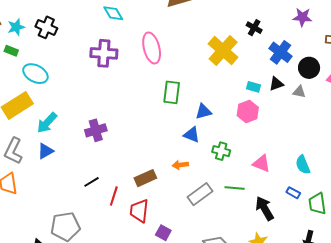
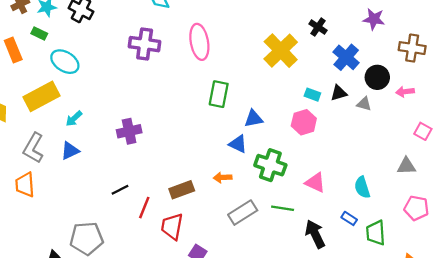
cyan arrow: (47, 123) -> (74, 119), size x0.7
green cross: (221, 151) -> (270, 165), size x1.5

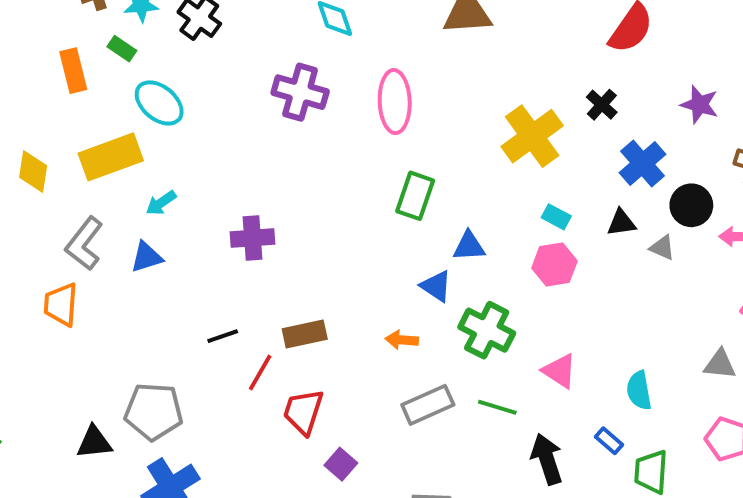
cyan rectangle: (312, 95) -> (556, 217), moved
brown rectangle: (182, 190) -> (305, 334), moved

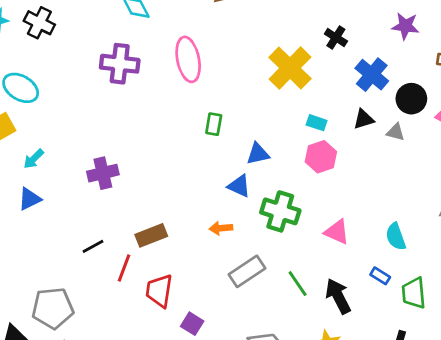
green rectangle: (415, 196) -> (214, 124), size x0.7
green line: (497, 407) -> (298, 284), moved, turned 48

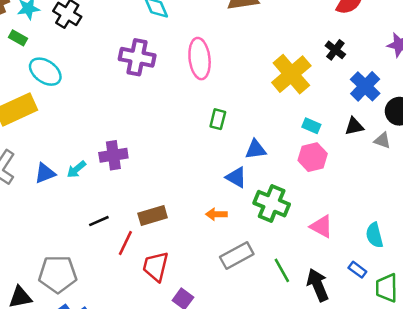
cyan arrow: (34, 159) -> (76, 169), moved

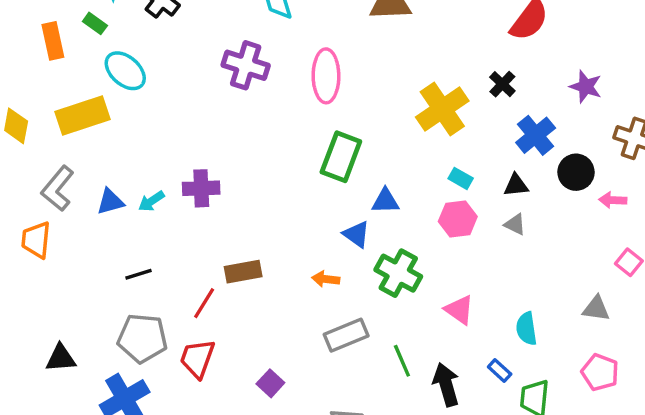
green rectangle: (218, 119) -> (341, 157), size x1.8
gray triangle: (382, 140) -> (515, 224), moved
black line: (99, 221) -> (138, 274), moved
red trapezoid: (156, 266) -> (197, 359), moved
gray pentagon: (58, 274) -> (142, 338), moved

